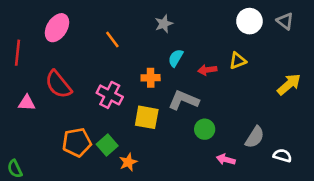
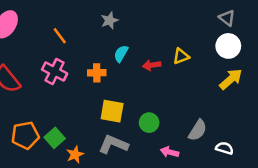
white circle: (249, 21) -> (228, 46), moved
pink cross: (110, 95) -> (55, 72), moved
gray L-shape: (184, 100) -> (113, 144), moved
yellow square: (147, 117) -> (112, 111), moved

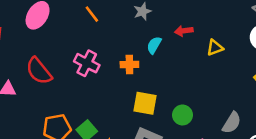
orange line: (60, 36) -> (92, 14), moved
red arrow: (152, 65) -> (184, 31), moved

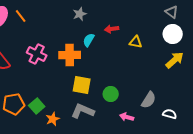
orange line: (92, 14) -> (21, 16), moved
yellow triangle: (215, 48) -> (136, 42), turned 32
orange cross: (129, 65) -> (70, 55), size x1.5

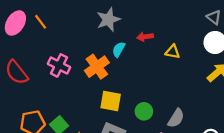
gray star: (80, 14) -> (108, 20), size x1.5
orange cross: (70, 55) -> (97, 67), turned -35
gray semicircle: (149, 100) -> (176, 118), moved

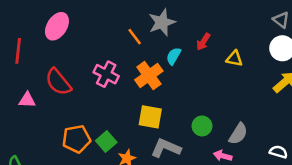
orange line: (41, 22) -> (135, 37), moved
red arrow: (145, 37) -> (203, 42), turned -49
yellow square: (111, 101) -> (150, 117), moved

